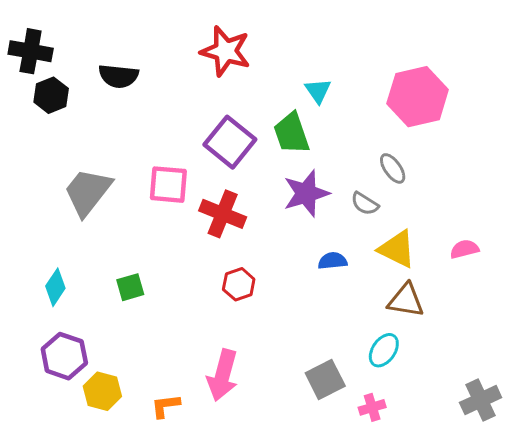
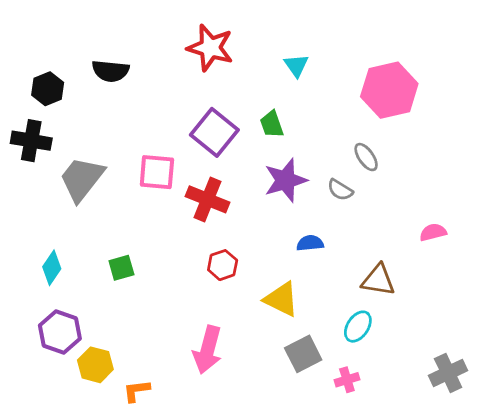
black cross: (31, 51) -> (31, 141), moved
cyan triangle: (318, 91) -> (296, 65), moved
green trapezoid: (291, 133) -> (272, 124), size x0.7
yellow triangle: (397, 249) -> (281, 299), moved
orange L-shape: (165, 406) -> (136, 391), moved

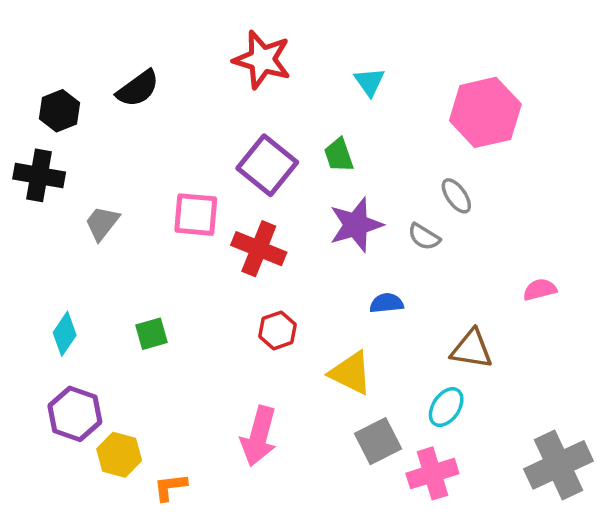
black semicircle: (110, 71) -> (138, 89), turned -42
gray trapezoid: (82, 179) -> (102, 223), size x0.6
gray cross: (448, 373) -> (559, 465), size x1.4
pink cross: (347, 380) -> (432, 473), size x1.6

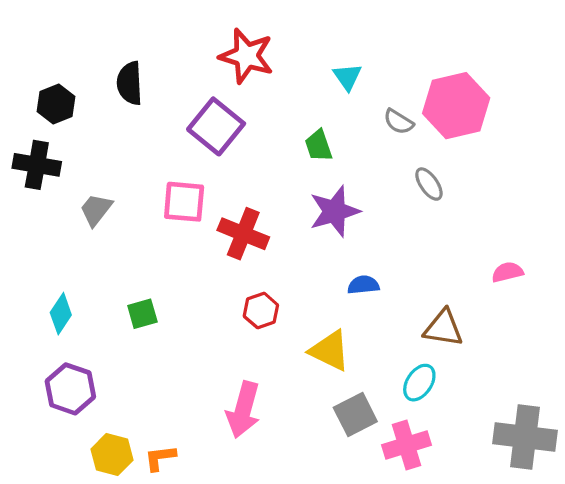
black semicircle: (138, 89) -> (130, 83), turned 123
purple square: (267, 165) -> (216, 126), moved
gray semicircle: (424, 237) -> (399, 122), moved
yellow hexagon: (119, 455) -> (112, 455), moved
gray cross: (559, 465) -> (525, 437), turned 32

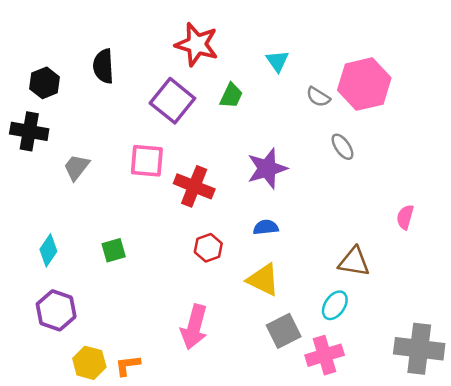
green trapezoid: (319, 146) -> (231, 96), moved, turned -136
pink semicircle: (507, 272) -> (405, 217), turned -60
blue semicircle: (363, 285) -> (266, 227), moved

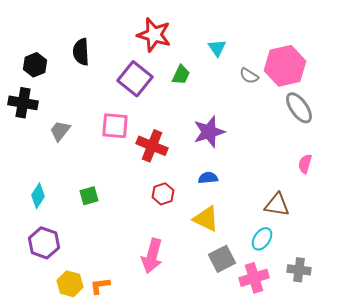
gray ellipse: (342, 147) -> (299, 108), moved, size x1.5
pink semicircle: (405, 217) -> (305, 164), moved
gray cross: (419, 349) -> (299, 270), moved, size x0.6

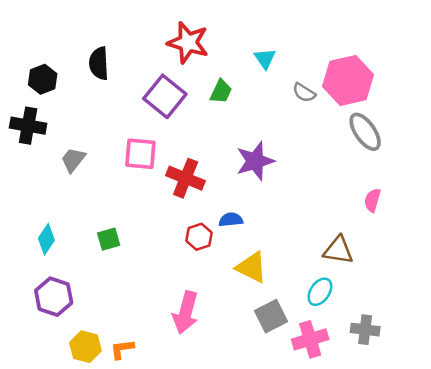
blue semicircle: (208, 178) -> (231, 220), moved

